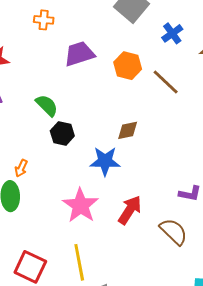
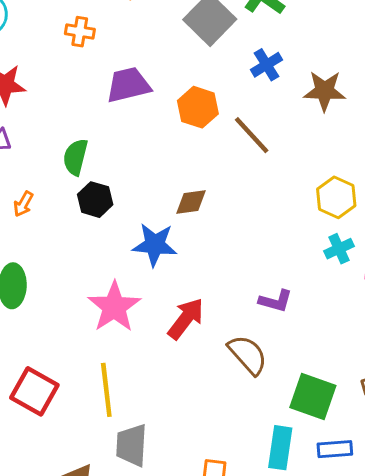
green semicircle: (47, 105) -> (75, 157), turned -125
orange arrow: (21, 168) -> (23, 204), moved

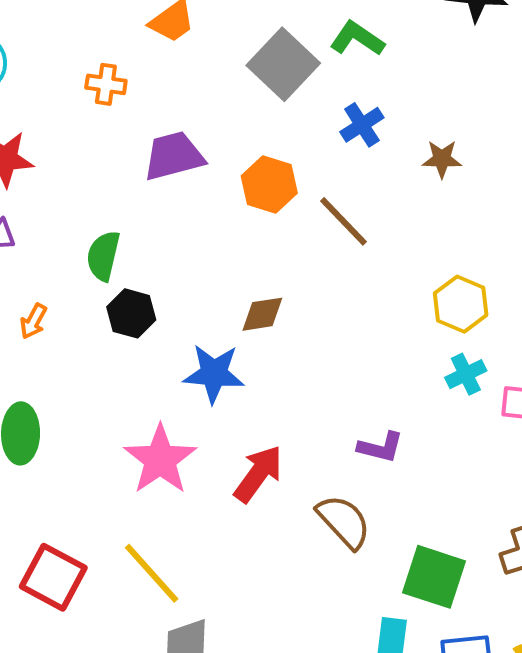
brown star: (325, 91) -> (442, 159), size x0.7
yellow line: (106, 390) -> (152, 573), turned -34

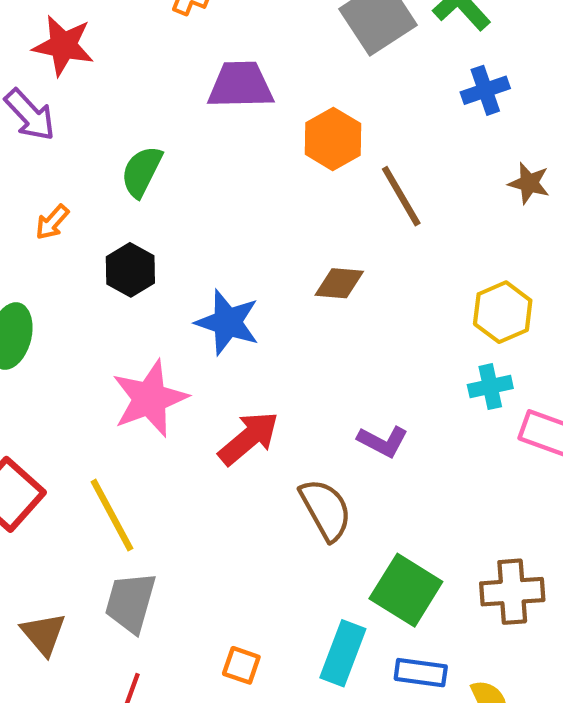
blue cross: (362, 125) -> (485, 90), moved
brown star: (442, 159) -> (529, 183), moved
black hexagon: (131, 313) -> (130, 270), moved
brown diamond: (262, 314) -> (339, 283), moved

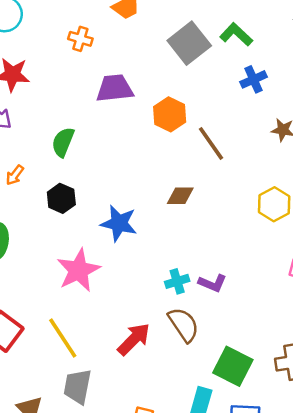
cyan cross: (490, 387) -> (177, 281), moved
red arrow: (249, 438) -> (134, 339), moved

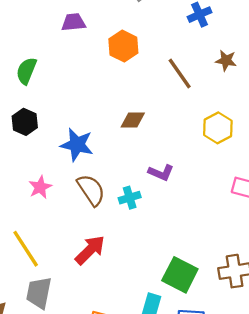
purple trapezoid: (115, 88) -> (74, 22), size x0.7
brown line: (211, 143) -> (180, 74), moved
pink star: (78, 270) -> (40, 187), size x0.6
purple L-shape: (213, 283) -> (161, 173), moved
brown semicircle: (184, 325) -> (91, 190), moved

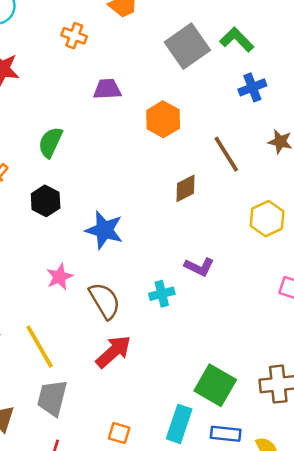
brown diamond: (133, 120) -> (185, 188), moved, turned -30
brown semicircle: (91, 190) -> (105, 301), moved

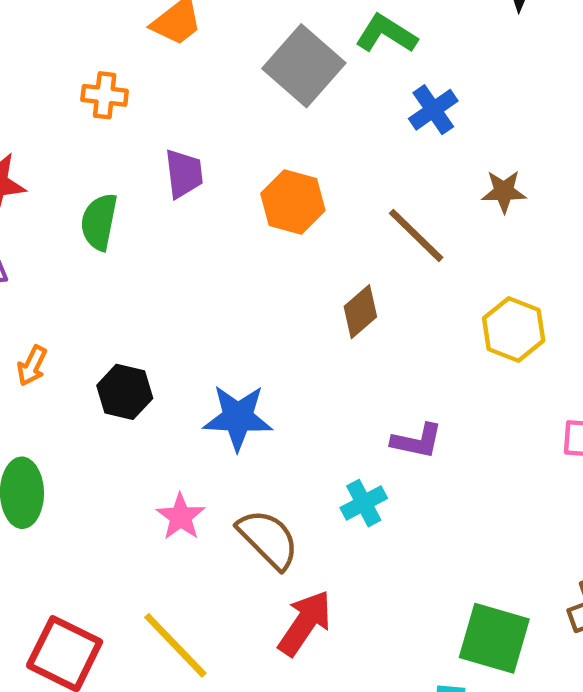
purple trapezoid: (107, 89) -> (184, 174), turned 100
green semicircle: (50, 142) -> (99, 222), moved

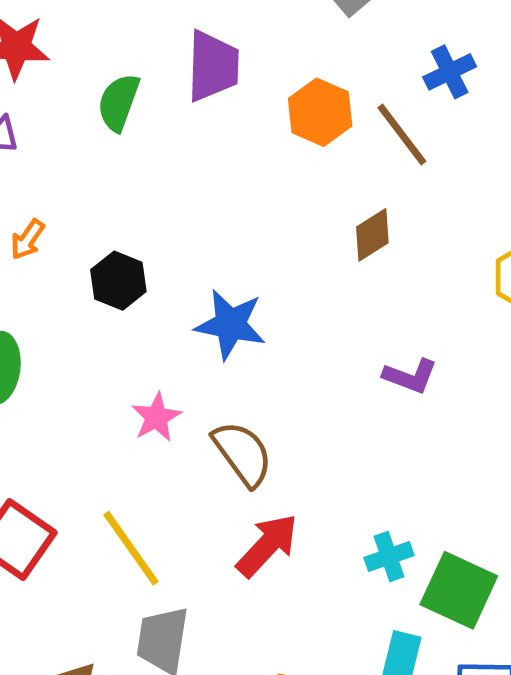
blue cross: (433, 110) -> (450, 72), moved
purple trapezoid: (184, 174) -> (213, 66), size x1.4
brown line: (416, 235) -> (402, 134), moved
cyan cross: (364, 503) -> (389, 556), moved

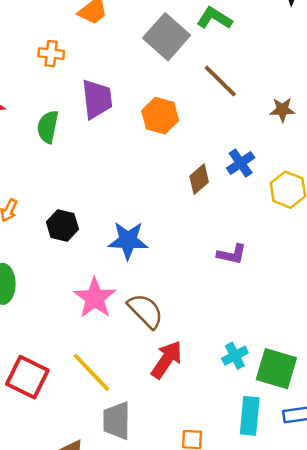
blue cross: (450, 72) -> (241, 163), moved
brown line: (402, 134) -> (220, 81), moved
pink star: (156, 417) -> (95, 298), size x1.5

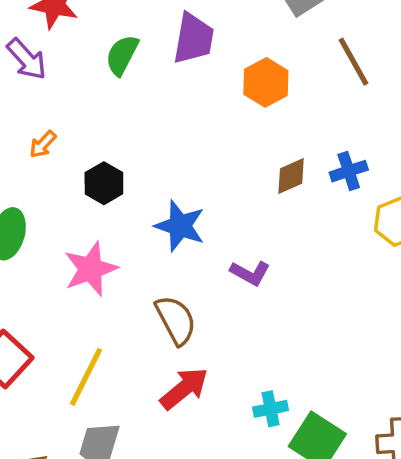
purple L-shape: (232, 254) -> (250, 273), moved
pink star: (95, 298) -> (91, 269), moved
yellow line: (92, 372) -> (86, 377), turned 54

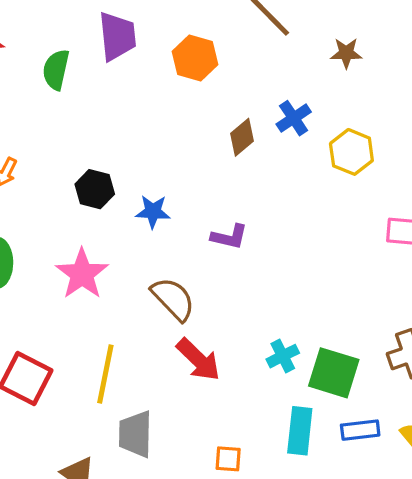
black hexagon: (104, 183) -> (95, 189), moved
blue star: (180, 226) -> (153, 212), size x0.7
red arrow: (184, 389) -> (198, 360), turned 99

